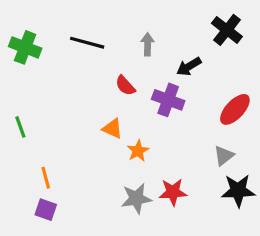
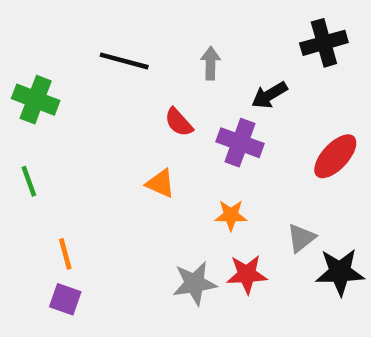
black cross: (227, 30) -> (324, 43), turned 36
green cross: (25, 47) -> (36, 100), moved
orange star: (138, 151) -> (231, 215), moved, turned 30
gray triangle: (224, 156) -> (301, 238), moved

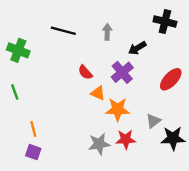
black cross: (324, 43) -> (165, 22), turned 30
red semicircle: (179, 122) -> (85, 72), moved
purple cross: (240, 143) -> (122, 72), turned 30
orange triangle: (161, 184) -> (98, 93), moved
orange star: (231, 215) -> (118, 109), size x1.5

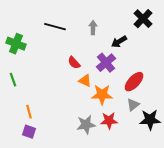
black cross: (165, 22) -> (143, 19), turned 30
red ellipse: (171, 79) -> (134, 82), moved

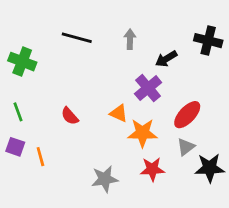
black cross: (143, 19) -> (208, 41), moved, turned -30
red semicircle: (74, 63) -> (70, 116), moved
gray star: (86, 125) -> (105, 179), moved
purple square: (29, 132) -> (15, 147), moved

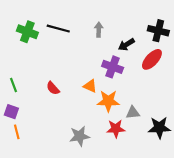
green cross: (22, 62) -> (27, 32), moved
purple cross: (148, 88) -> (113, 67), turned -30
red ellipse: (187, 115) -> (152, 59), moved
gray triangle: (186, 147) -> (133, 113), moved, turned 32
orange line: (40, 157) -> (17, 132), moved

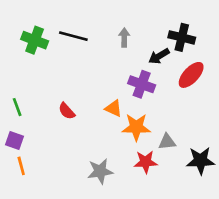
black cross: (158, 31) -> (182, 37), moved

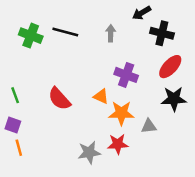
black arrow: (159, 56) -> (142, 13), moved
red semicircle: (67, 111) -> (59, 99), size x1.5
black star: (200, 161) -> (174, 99), moved
red star: (146, 162) -> (118, 144), moved

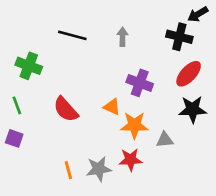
black arrow: (142, 13) -> (198, 14), moved
green cross: (31, 36) -> (29, 66), moved
orange line: (19, 148) -> (68, 170), moved

